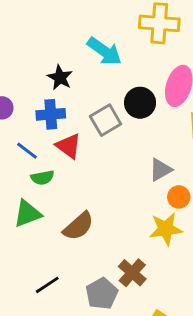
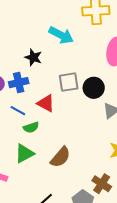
black circle: (140, 103) -> (94, 88), moved
blue cross: (51, 114) -> (19, 83), moved
gray square: (106, 120) -> (69, 82), turned 30

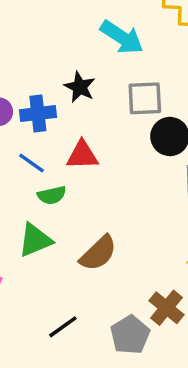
black star: (33, 57) -> (80, 87), moved
gray square: (69, 82) -> (145, 98), moved
red triangle: (46, 103) -> (82, 155), turned -36

